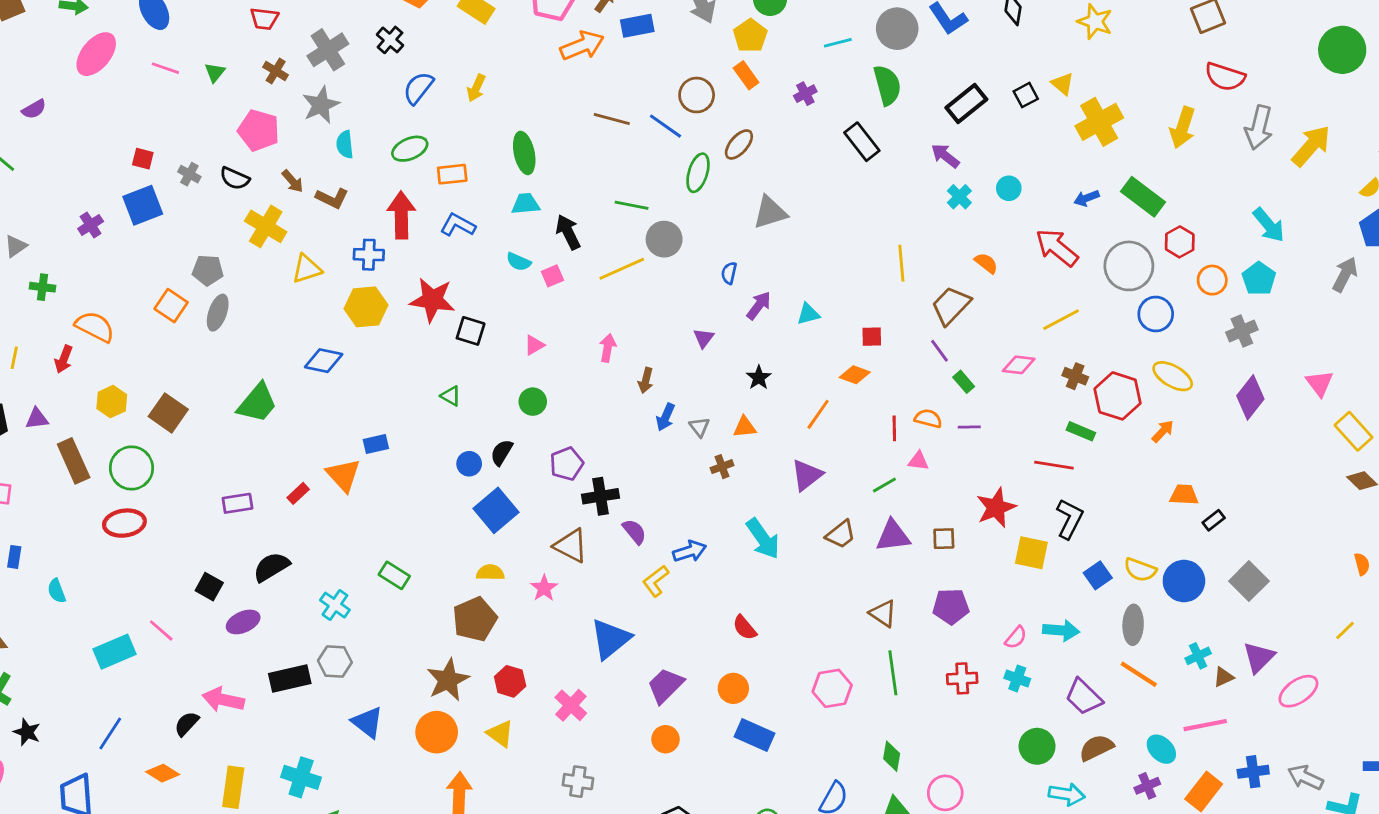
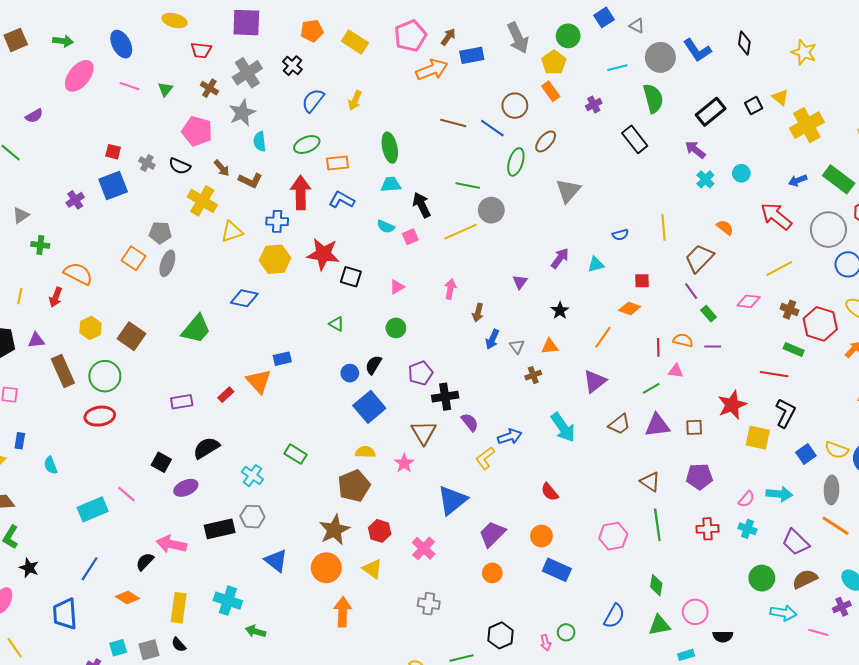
gray triangle: (770, 212) -> (568, 191), turned -32
blue semicircle: (729, 273) -> (620, 235), moved, turned -119
brown triangle: (571, 546) -> (424, 433), turned 32

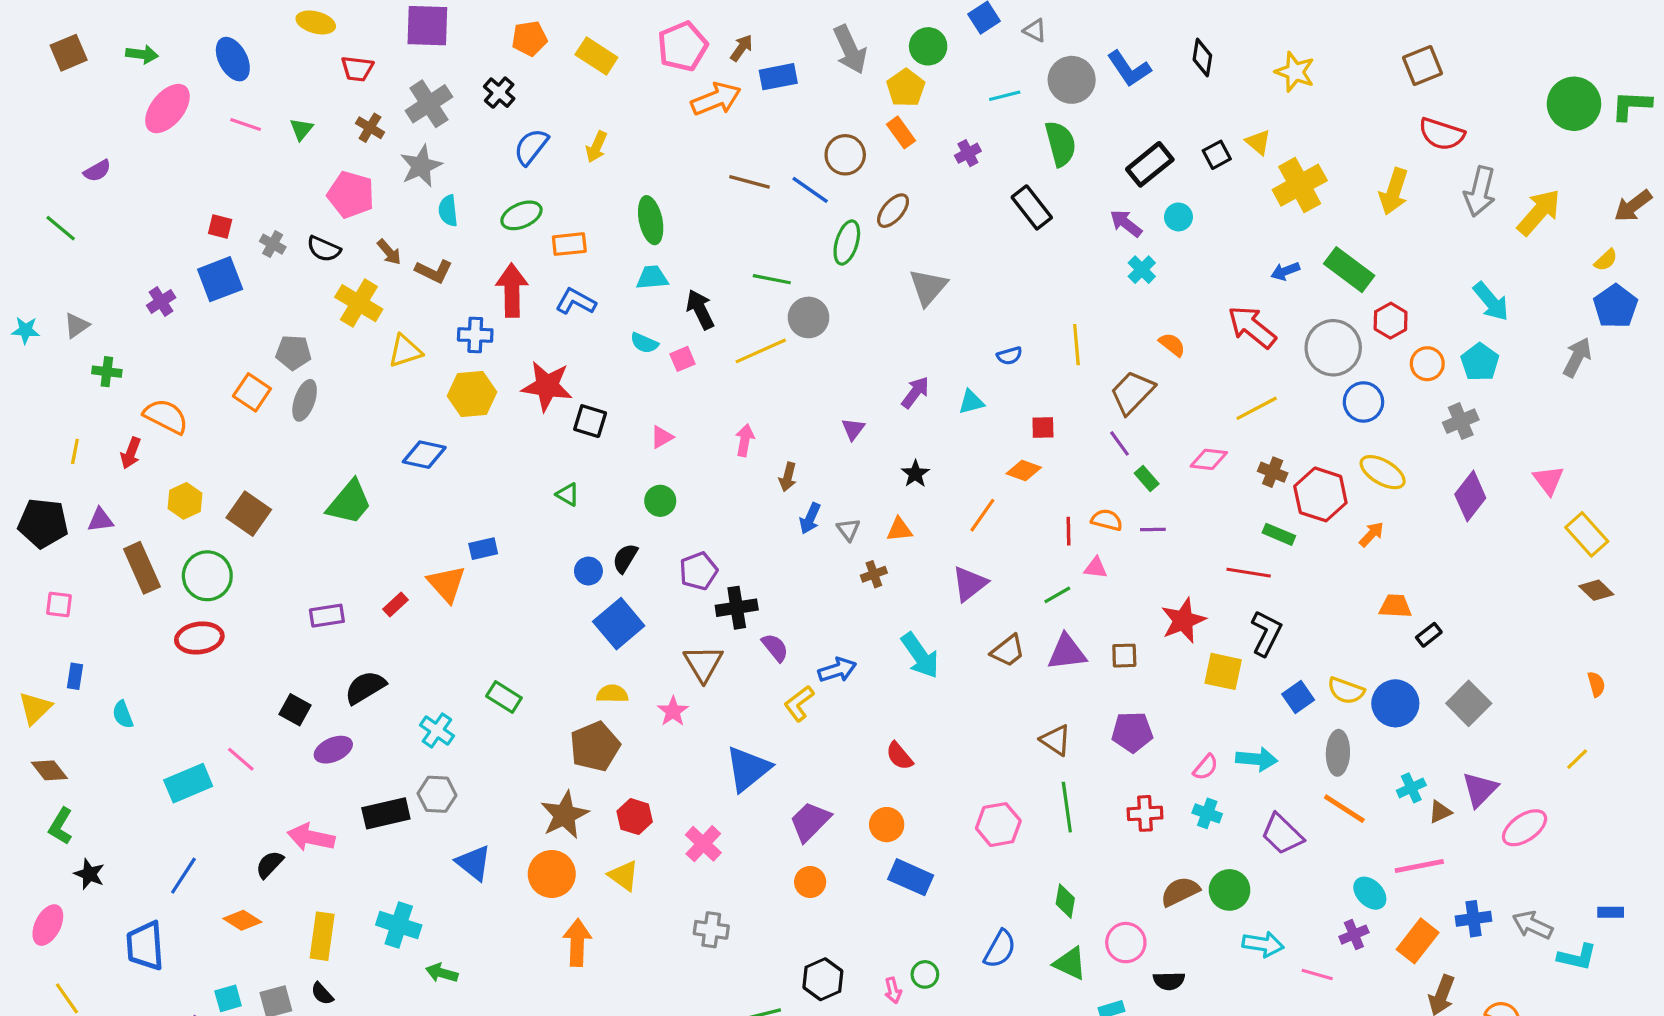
cyan circle: (741, 173) -> (1178, 217), moved
brown semicircle: (805, 579) -> (1180, 892), moved
green triangle: (659, 625) -> (1070, 963), turned 35

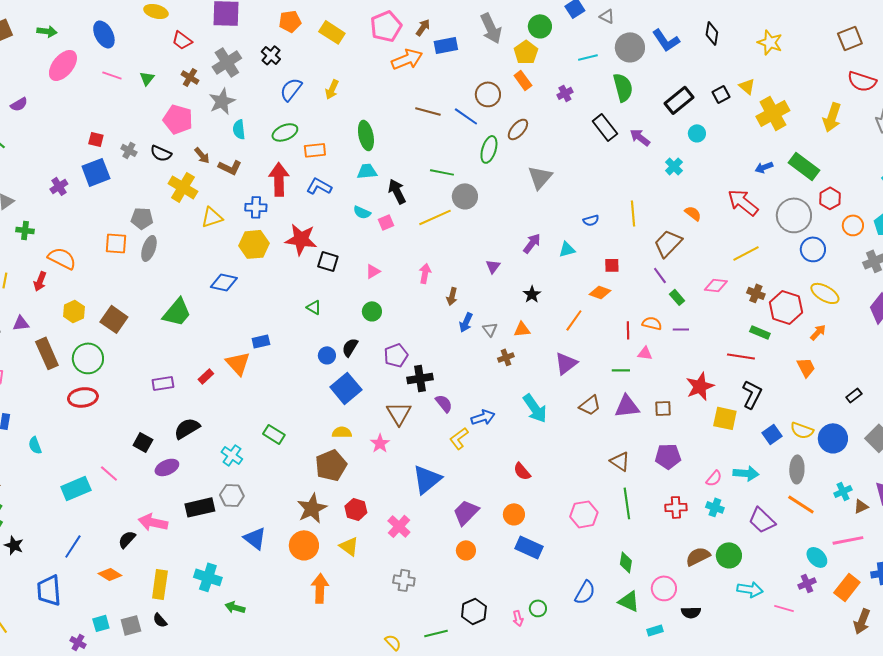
red trapezoid: (357, 69) -> (182, 40), turned 30
purple arrow: (1126, 223) -> (640, 137), moved
orange square: (252, 392) -> (116, 243), turned -30
green line: (1057, 595) -> (621, 370), turned 30
orange trapezoid: (1395, 606) -> (806, 367), moved, turned 60

